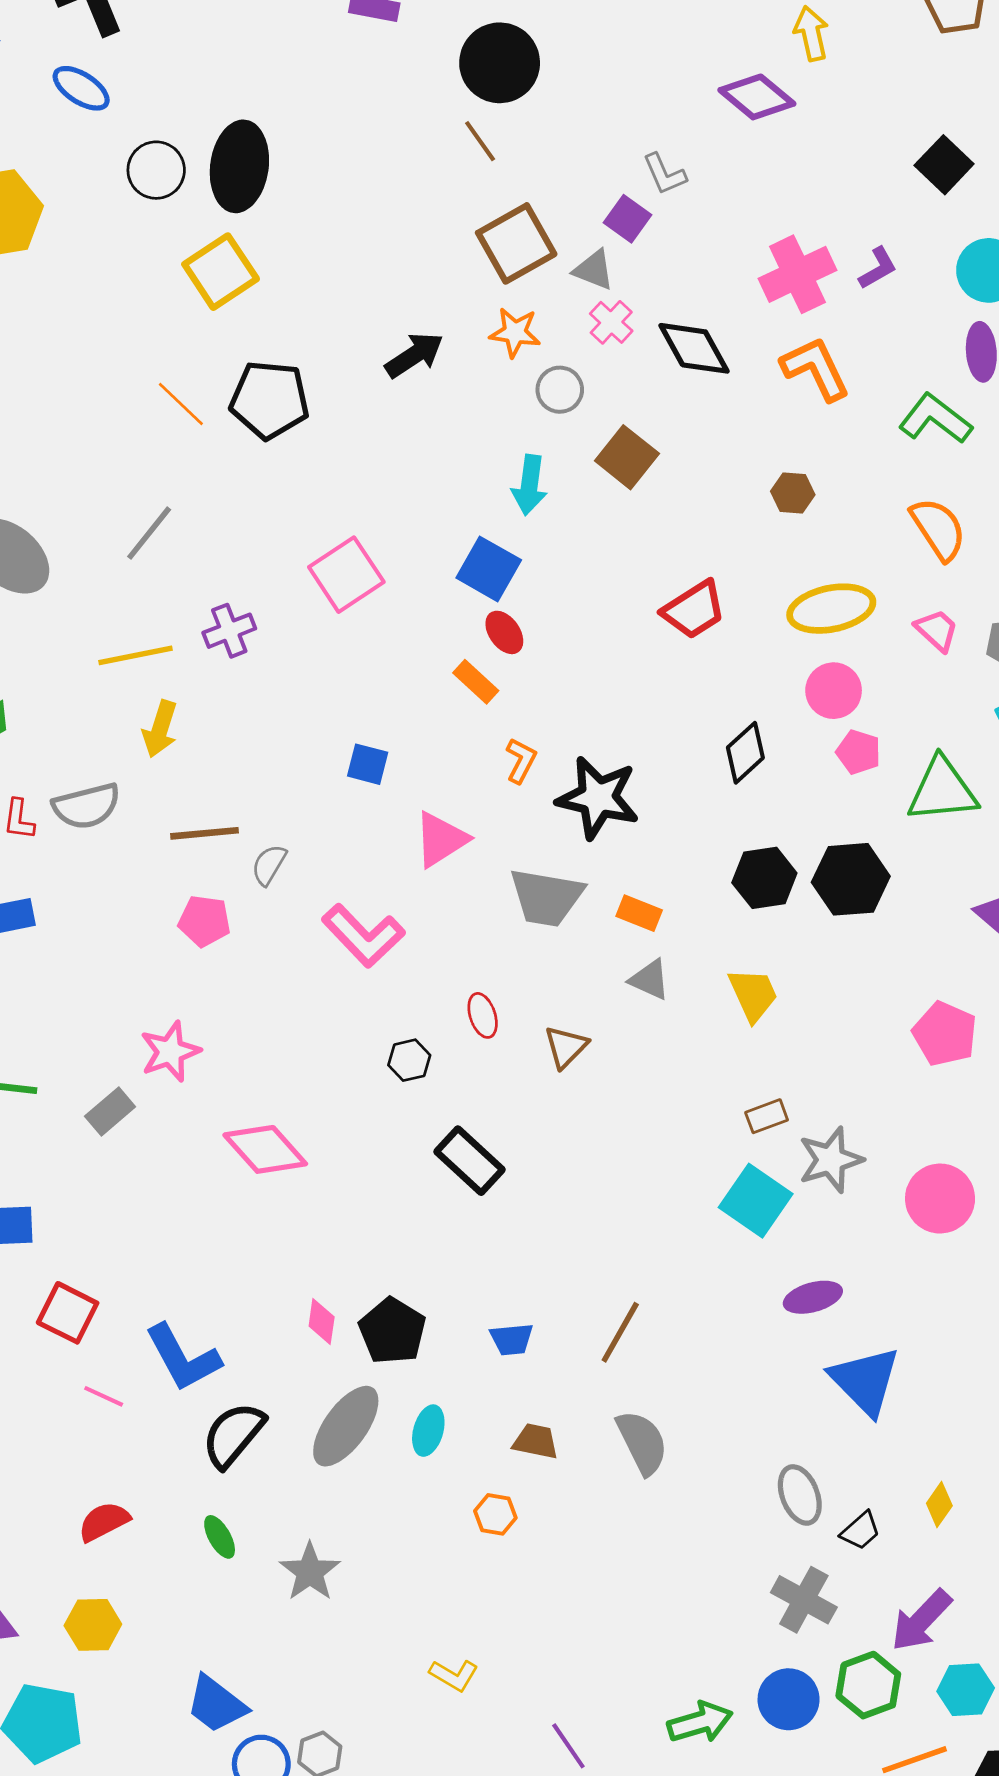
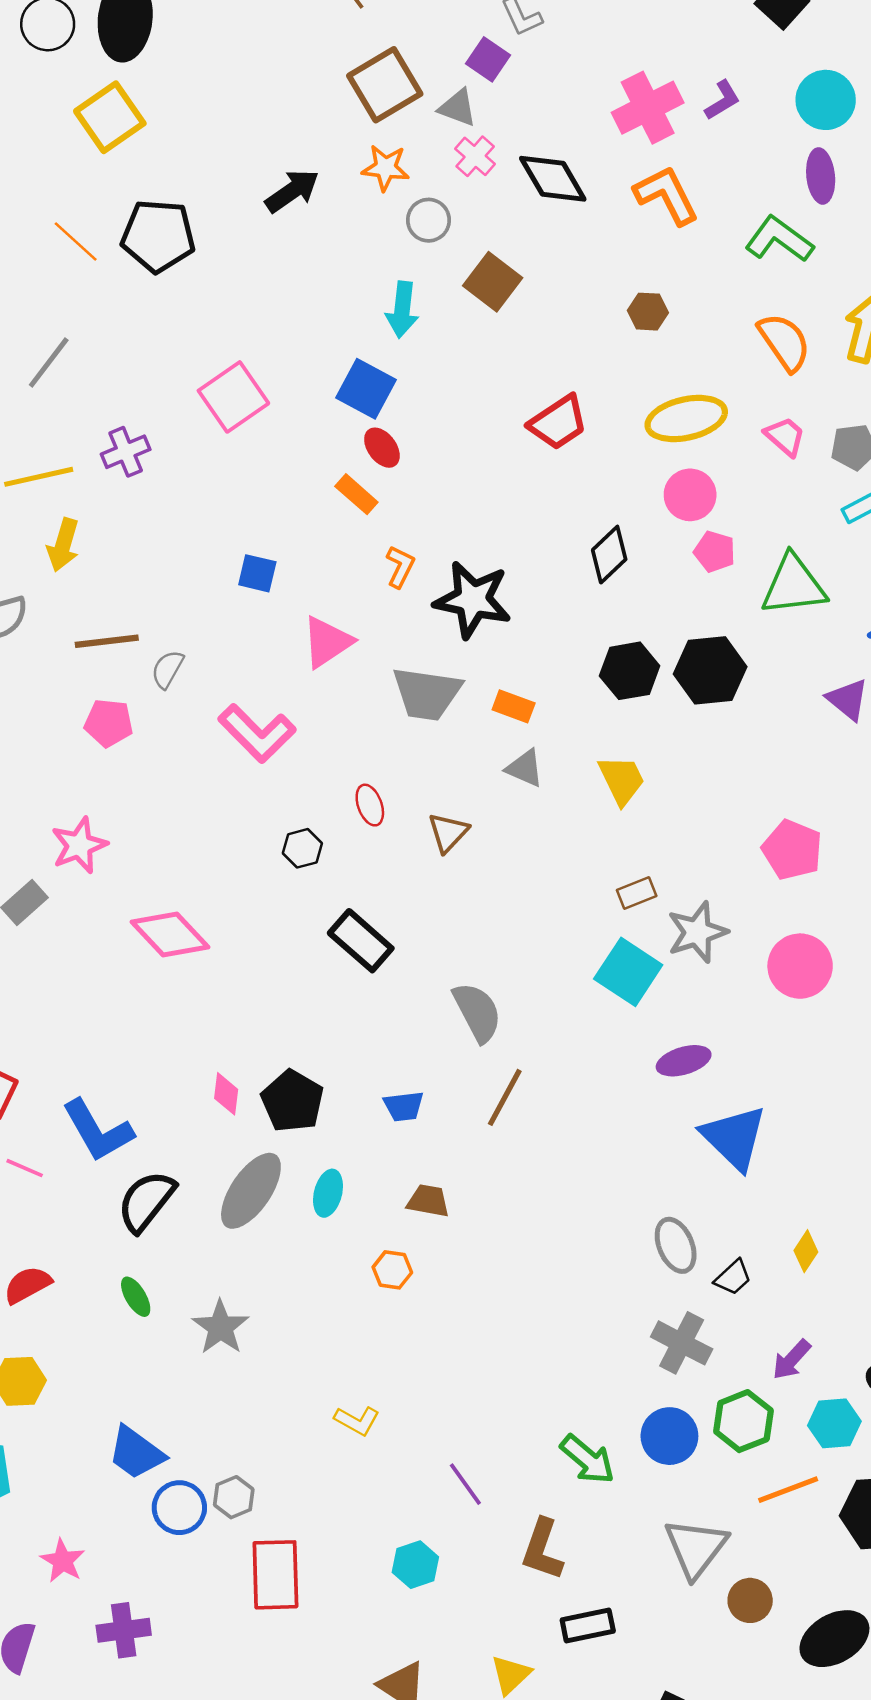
pink pentagon: (945, 1034) -> (792, 850), moved
gray semicircle: (642, 1442) -> (477, 1012), moved
purple arrow: (921, 1620) -> (791, 1360), size x0.7
green arrow: (700, 1722) -> (587, 1459), turned 58

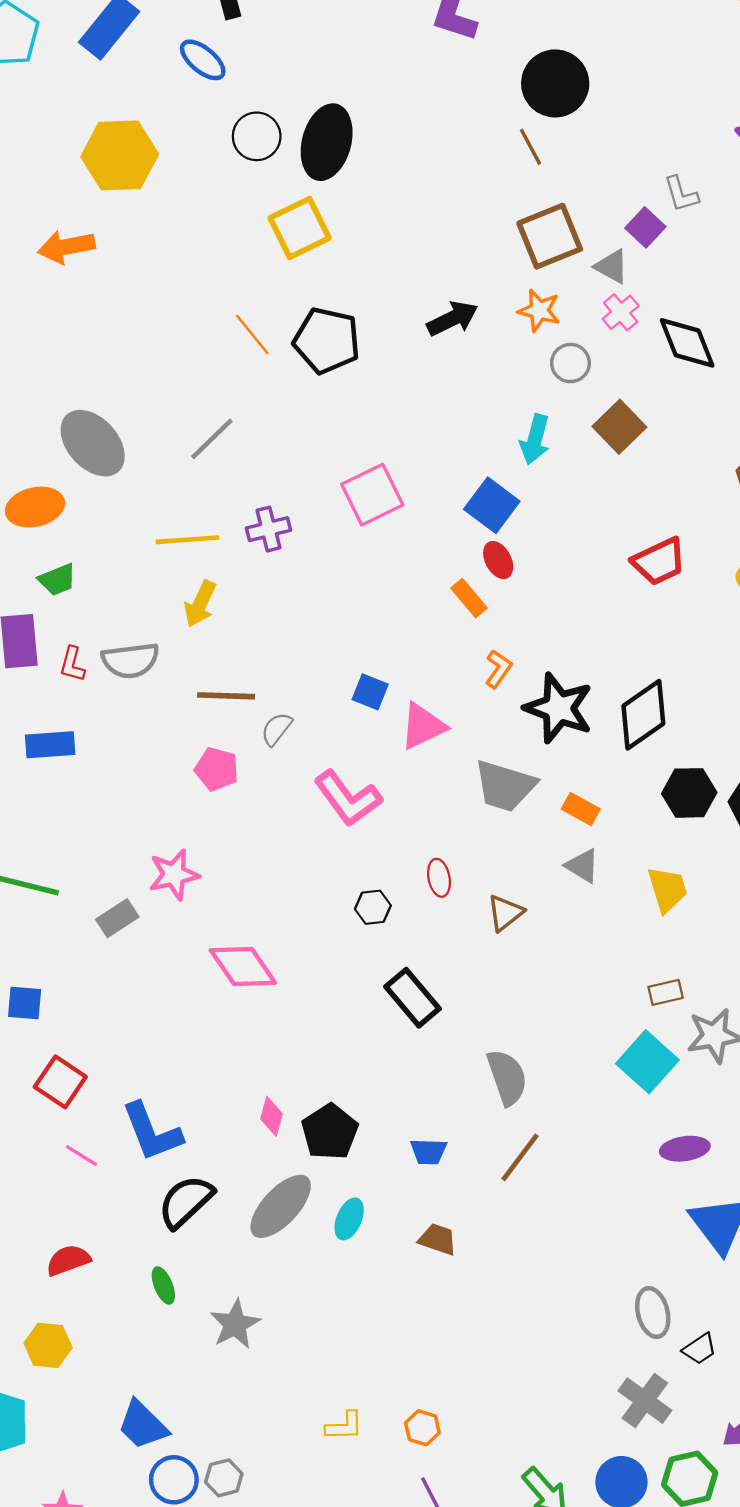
black diamond: (609, 555) -> (643, 715), moved, size x1.4
blue square: (257, 573) -> (370, 692), moved
orange hexagon: (392, 1270) -> (422, 1428), moved
yellow L-shape: (357, 1421) -> (344, 1426), turned -39

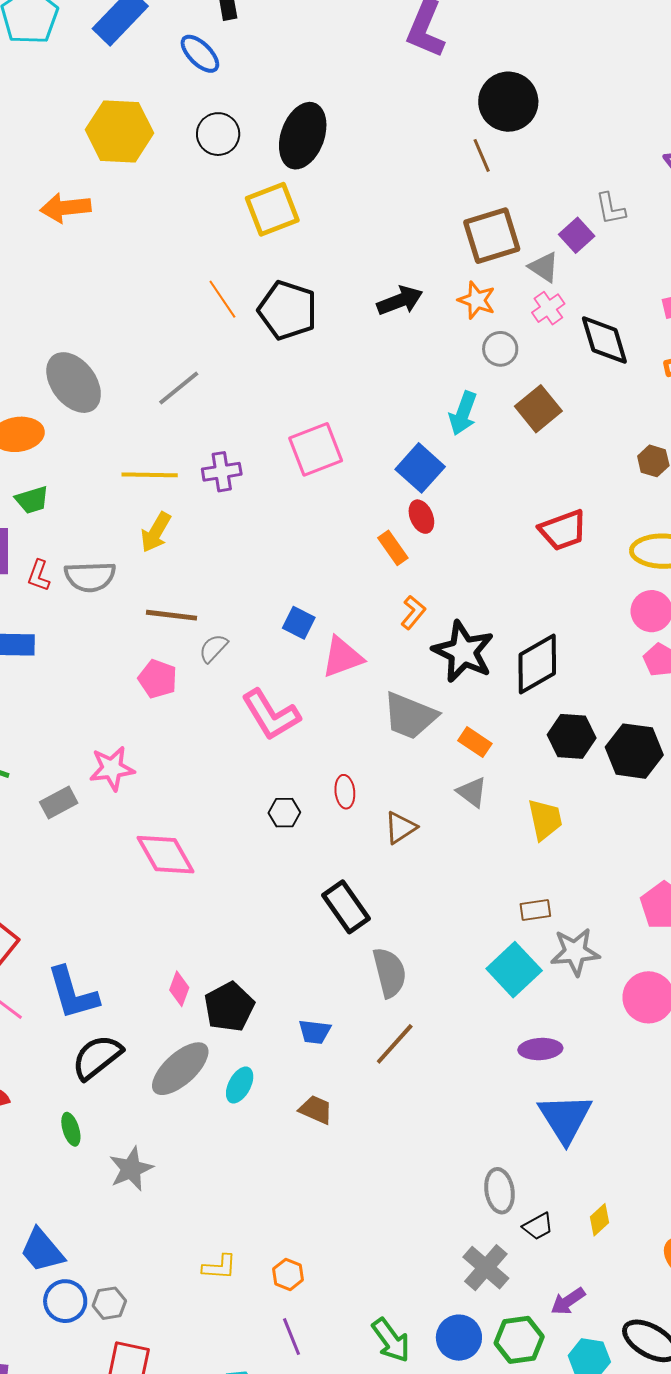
black circle: (257, 136) -> (218, 134), moved
black rectangle: (413, 998) -> (346, 907), moved

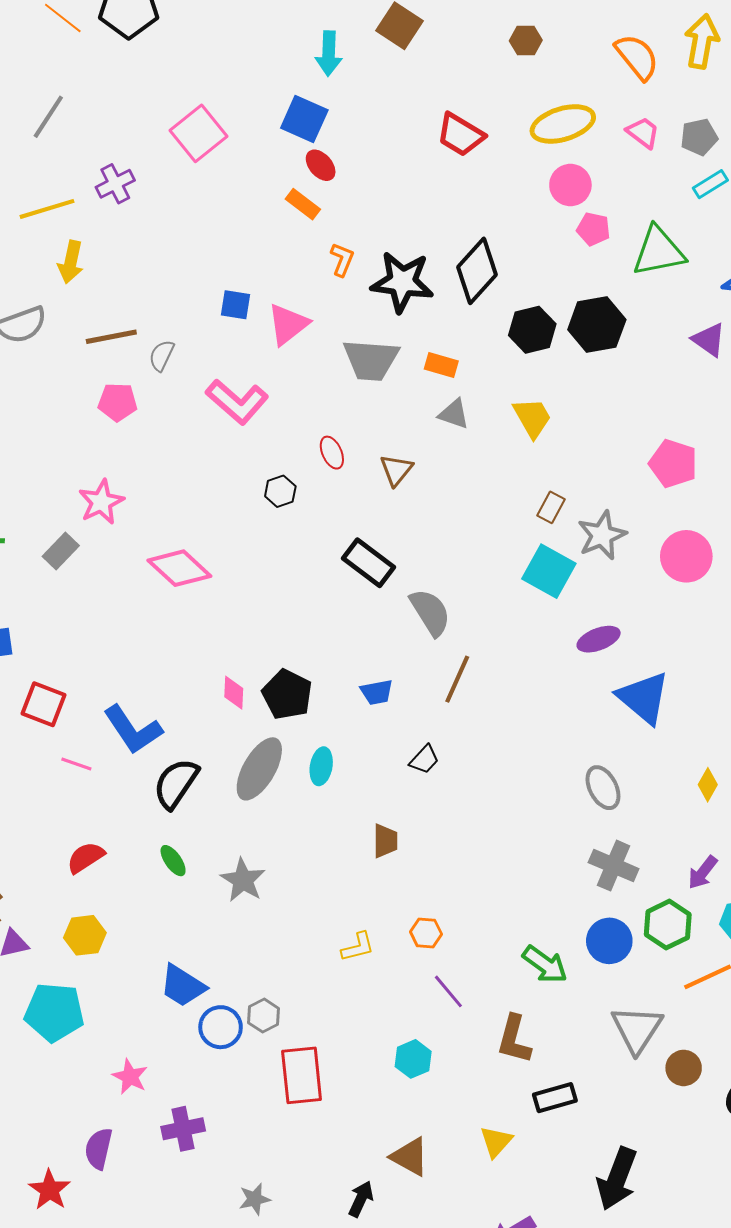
red trapezoid: (563, 530) -> (460, 135), turned 69
brown rectangle: (535, 910) -> (551, 507), turned -36
brown trapezoid: (316, 1110) -> (385, 841), moved, turned 84
black trapezoid: (538, 1226) -> (424, 760), moved

